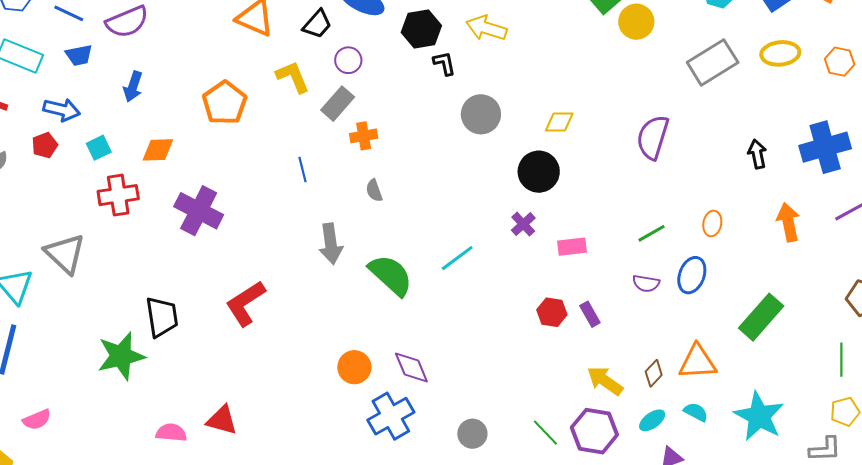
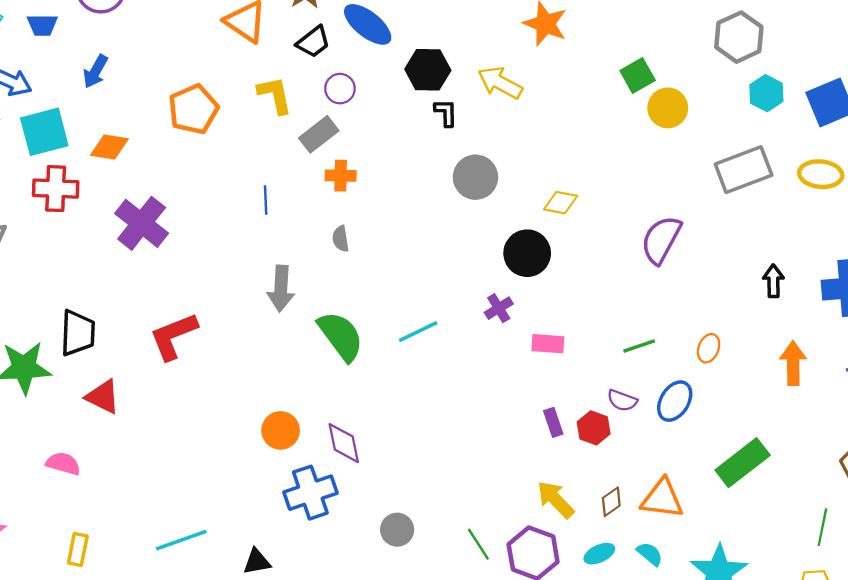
cyan square: (99, 148) -> (44, 132), size x1.8
red hexagon: (552, 312) -> (594, 428), moved
red triangle: (222, 420) -> (103, 397), moved

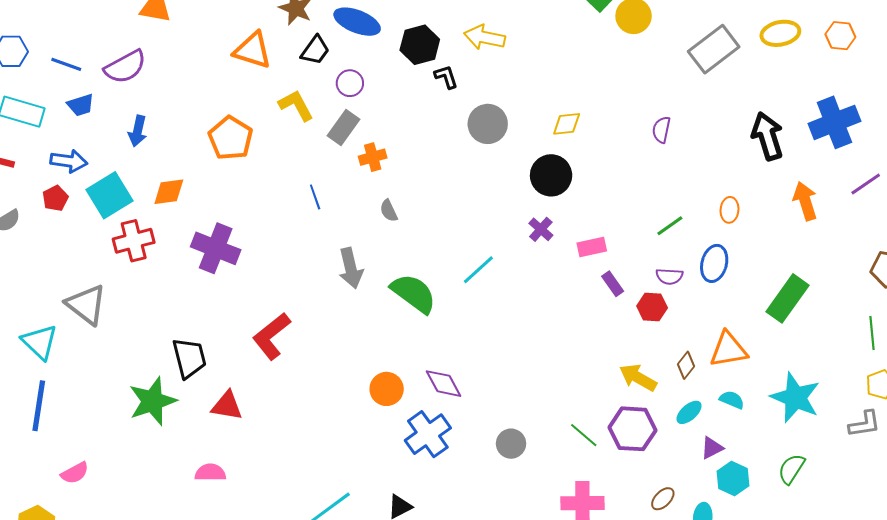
purple semicircle: (661, 240) -> (661, 130), size x0.6
black arrow: (773, 281) -> (767, 136), size x1.6
purple rectangle: (553, 422) -> (613, 284), moved

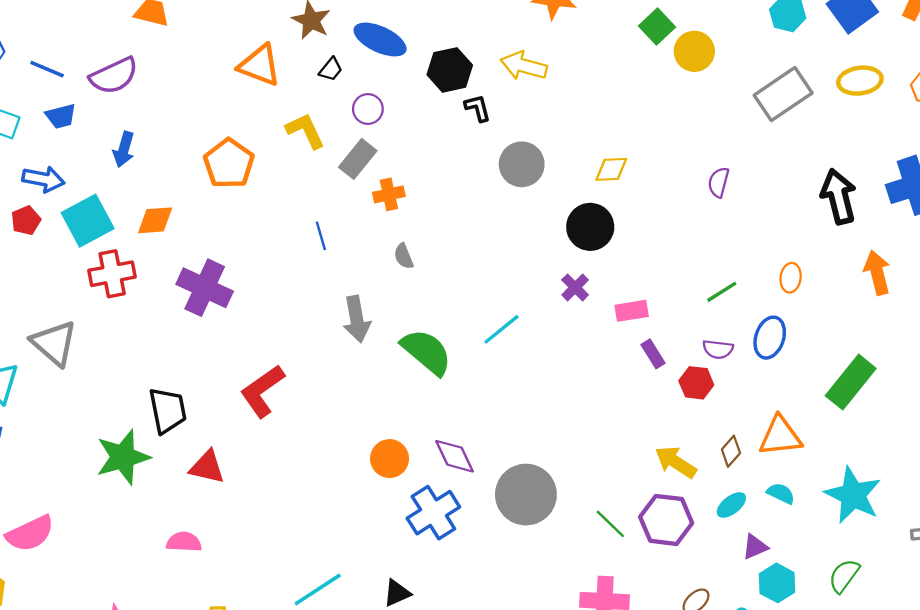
black trapezoid: (315, 50) -> (331, 69), size x0.7
gray circle: (511, 444) -> (526, 495), moved, size x1.8
pink semicircle: (75, 473) -> (30, 534), size x1.5

